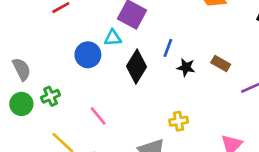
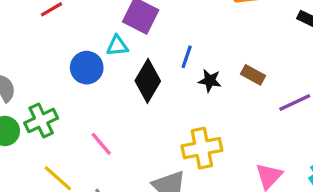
green cross: (51, 96) -> (41, 121), size x1.4
yellow cross: (179, 121) -> (202, 148), size x1.6

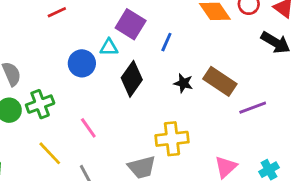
blue line: (187, 57) -> (166, 42), moved
brown rectangle: (253, 75) -> (220, 81), size x1.6

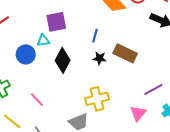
purple square: (131, 24) -> (56, 22), turned -35
blue line: (166, 42) -> (95, 36), moved
purple line: (253, 108) -> (153, 89), moved

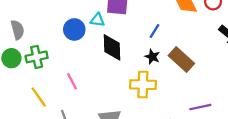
black diamond: (63, 60) -> (112, 47), turned -45
yellow cross: (97, 99) -> (143, 85), moved

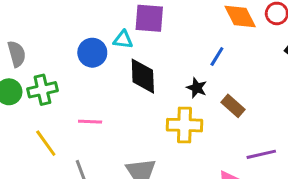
blue line: (155, 31) -> (217, 56), moved
brown rectangle: (181, 59) -> (233, 106), moved, size x0.7
pink line: (72, 81) -> (90, 122), turned -60

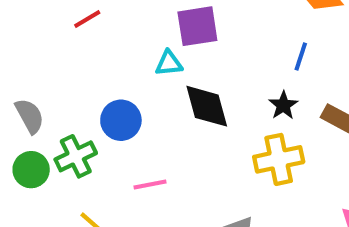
blue circle: (92, 53) -> (121, 120), moved
black star: (197, 88) -> (283, 105), turned 30

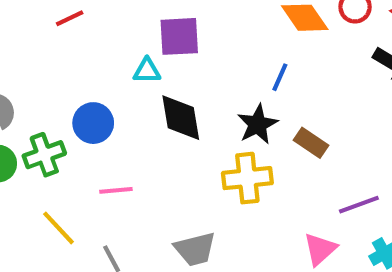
black star: (283, 105) -> (258, 124), size x1.4

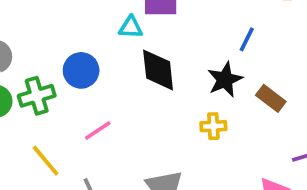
yellow cross: (247, 178) -> (213, 126), size x0.6
pink line: (116, 190) -> (98, 130), turned -32

